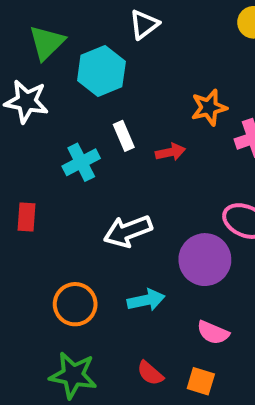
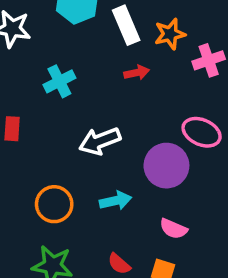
white rectangle: (124, 136) -> (126, 25), moved, size x1.5

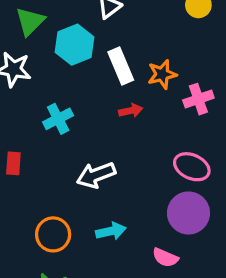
purple circle: (166, 166) -> (188, 213), moved

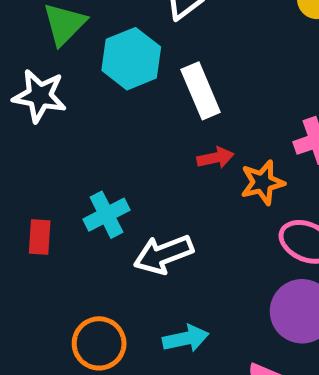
orange star: (162, 74) -> (262, 182), moved
cyan cross: (58, 119) -> (106, 215), moved

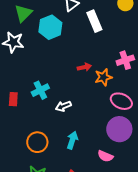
white rectangle: (201, 91) -> (94, 21), moved
white arrow: (163, 254) -> (63, 106), size x0.7
cyan arrow: (186, 338) -> (72, 140), turned -60

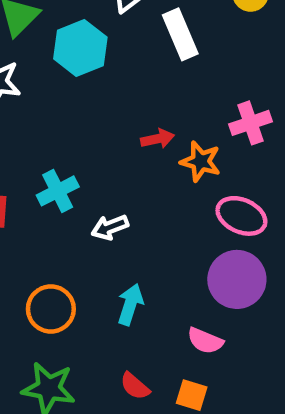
orange star: (103, 77) -> (201, 161), turned 30

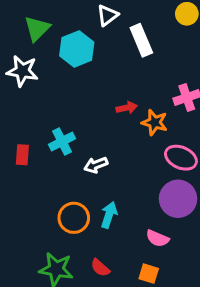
orange circle: (51, 309) -> (74, 218), moved
red semicircle: (135, 386) -> (100, 268), moved

